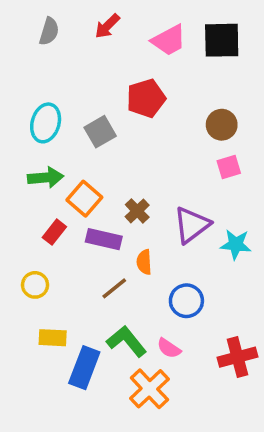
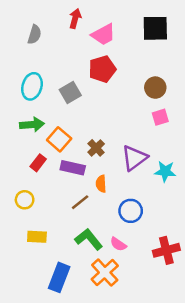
red arrow: (107, 26) -> (75, 18), turned 150
gray semicircle: (49, 31) -> (34, 35), moved
pink trapezoid: (169, 40) -> (103, 35), moved
blue rectangle: (84, 368) -> (59, 277), moved

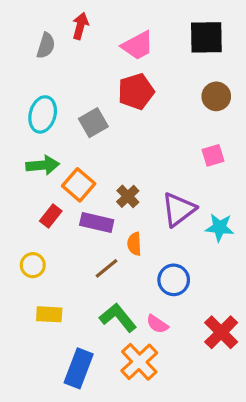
red arrow: (75, 18) -> (80, 26), moved
brown circle: (155, 88) -> (216, 96), moved
red cross: (166, 250) -> (221, 332), turned -30

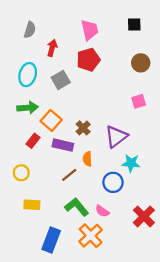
red arrow: (80, 26) -> (52, 48), moved
black square: (206, 37) -> (134, 24), size x0.6
pink trapezoid: (138, 46) -> (90, 30), turned -75
cyan star: (220, 227) -> (131, 163), moved

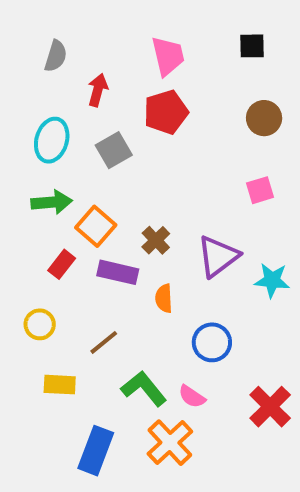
cyan star: (131, 163) -> (272, 280), moved
brown line: (69, 175) -> (104, 342), moved

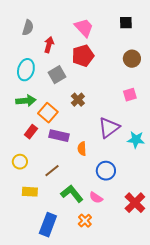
pink trapezoid: (168, 56) -> (84, 28), turned -30
brown cross: (156, 240) -> (78, 100), moved
orange cross: (170, 443) -> (85, 221), size x0.6

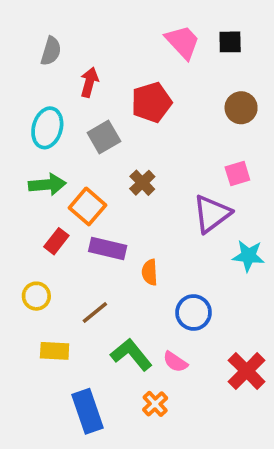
pink trapezoid: (84, 28) -> (183, 42), moved
purple triangle: (109, 128) -> (212, 214), moved
blue rectangle: (48, 225) -> (87, 411), turned -40

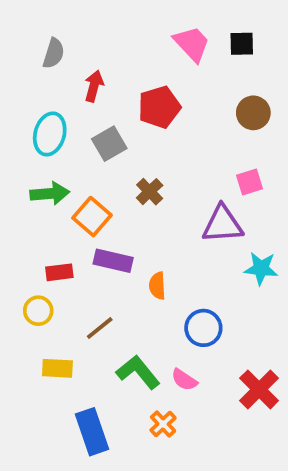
purple triangle: (212, 214) -> (223, 224), turned 33
red rectangle: (56, 241) -> (59, 272), moved, turned 45

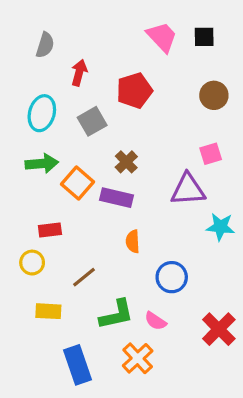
purple rectangle: (113, 261) -> (117, 198), moved
green L-shape: (138, 372) -> (117, 314), turned 117
orange cross: (163, 424) -> (138, 358), size x1.4

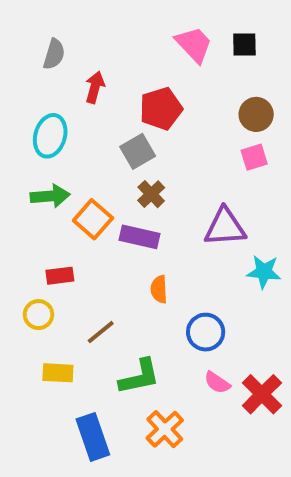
gray square: (92, 121) -> (138, 151), moved
pink square: (211, 154) -> (254, 157), moved
pink semicircle: (155, 321) -> (217, 383), moved

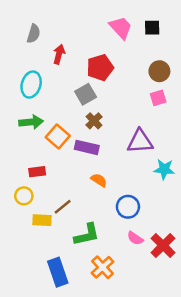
orange semicircle: (159, 289) -> (99, 180), turned 126
yellow rectangle: (58, 373) -> (42, 220), moved

